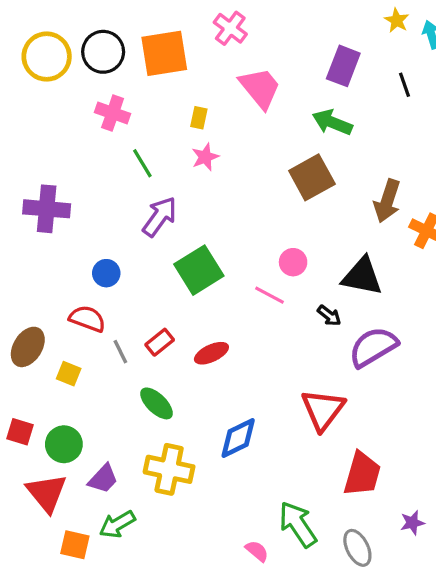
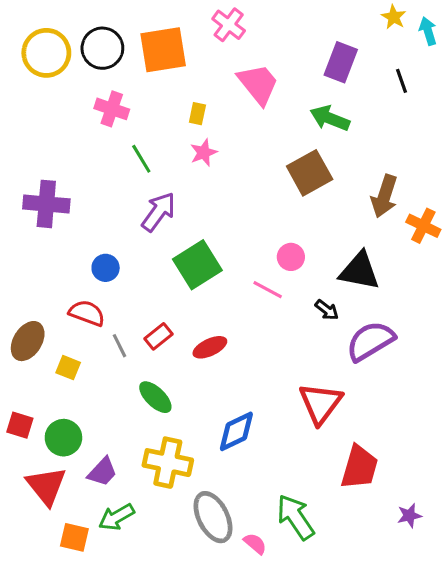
gray ellipse: (357, 548) -> (213, 517), moved, size x1.4

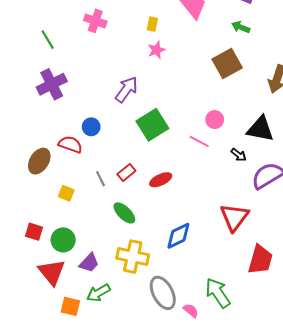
green arrow: (330, 118) -> (241, 27), size x0.7
green line: (141, 159) -> (48, 40), moved
purple cross: (46, 204) -> (52, 84), turned -32
red semicircle: (87, 313) -> (70, 144), moved
brown ellipse: (28, 341) -> (39, 161), moved

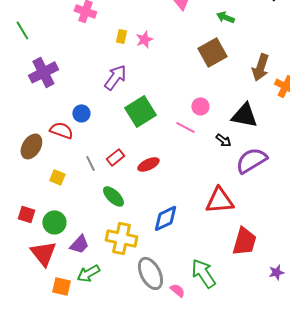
yellow rectangle: (152, 24) -> (121, 36), moved
green line: (48, 40) -> (22, 30), moved
red triangle: (234, 217) -> (219, 200), turned 48

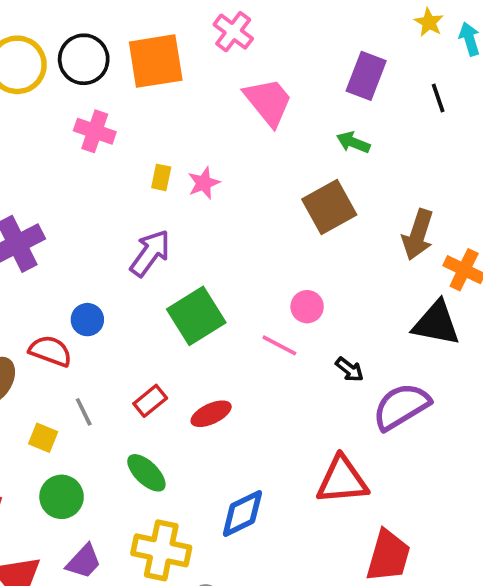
black triangle: (244, 115) -> (436, 323), moved
gray line: (90, 163) -> (84, 412), moved
green circle: (54, 222) -> (62, 497), moved

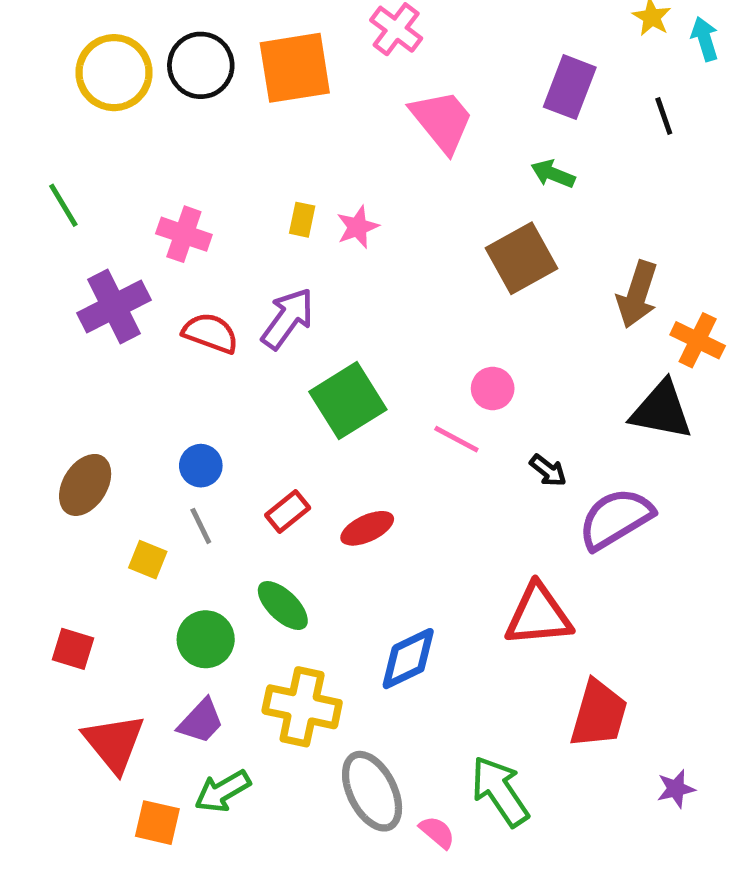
pink cross: (95, 131) -> (184, 234), moved
blue circle: (87, 320) -> (201, 466), moved
red semicircle: (50, 351) -> (210, 333), moved
green circle: (62, 497) -> (206, 639), moved

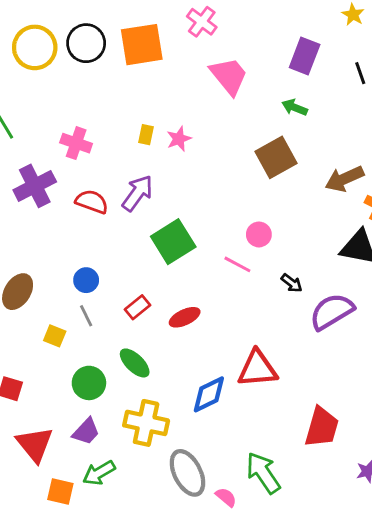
brown arrow: (637, 294) -> (345, 179), turned 48
red triangle: (538, 615) -> (257, 369), moved

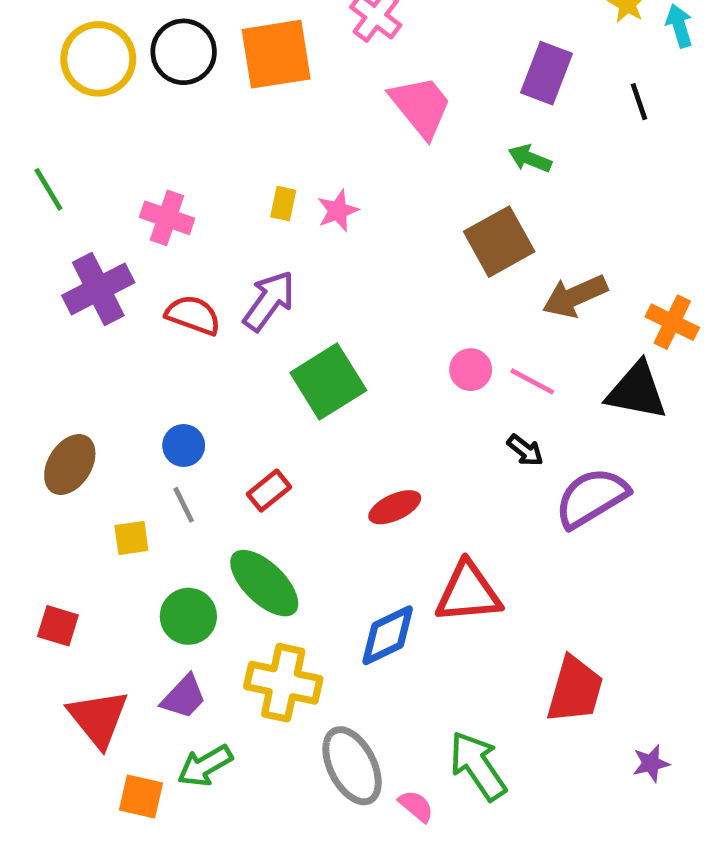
brown arrow: (345, 179) -> (575, 296), moved
pink line: (237, 264) -> (532, 381), moved
red ellipse: (185, 317) -> (395, 507), moved
yellow square: (55, 336) -> (131, 538), turned -30
green ellipse: (135, 363) -> (264, 583), size x1.4

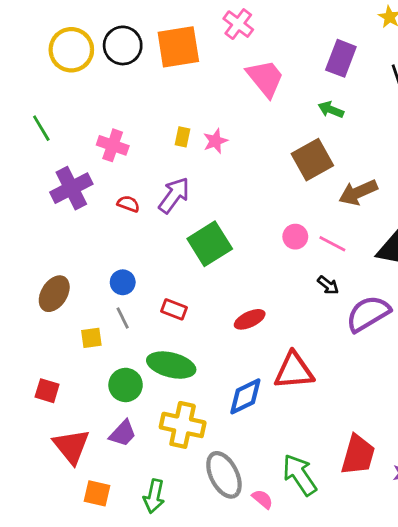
red semicircle: (193, 315) -> (128, 204), size x0.7
red rectangle: (269, 491) -> (174, 309), turned 60
green ellipse: (264, 583) -> (171, 365), turned -30
red trapezoid: (575, 690) -> (358, 455), moved
green arrow: (205, 766) -> (154, 496), moved, turned -48

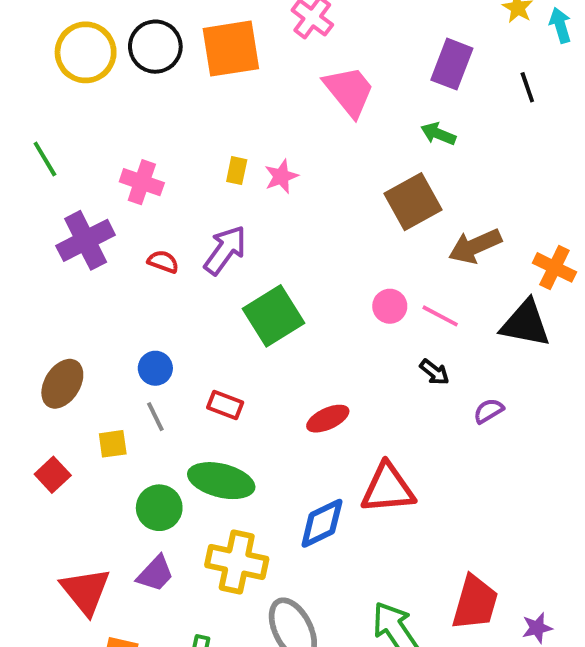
purple semicircle: (368, 314) -> (489, 411), size x0.5
red square: (47, 391) -> (53, 475), moved, turned 30

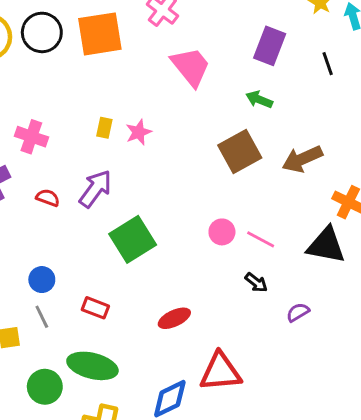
brown arrow: (475, 246) -> (302, 159), moved

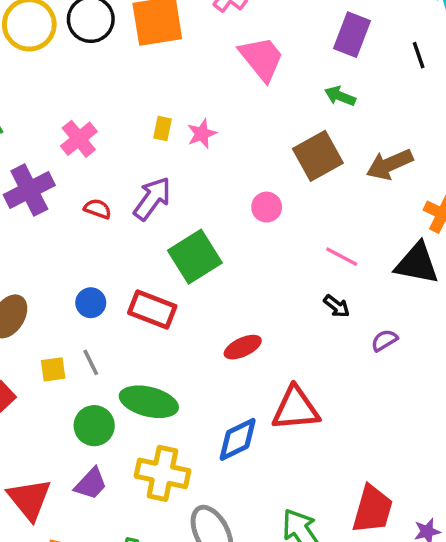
pink cross: (31, 137) -> (79, 139), turned 32
pink circle: (222, 232) -> (267, 207), moved
red rectangle: (95, 308) -> (152, 310), moved, size x1.5
gray line: (42, 317) -> (91, 362), moved

